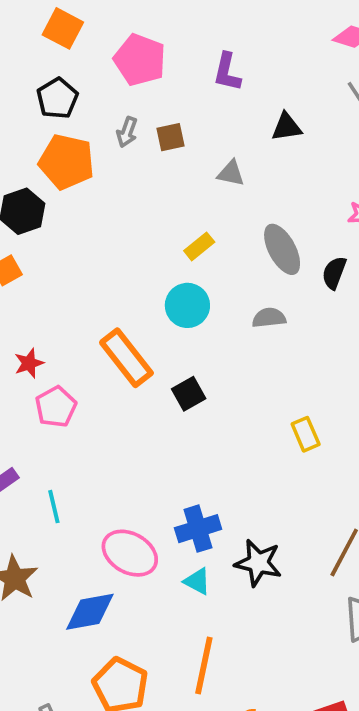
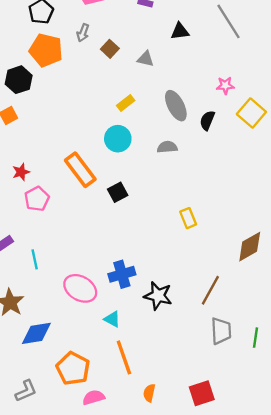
brown square: (171, 137) -> (110, 49), moved, turned -36
cyan triangle: (197, 581) -> (112, 319), moved
blue diamond: (90, 612) -> (36, 333), moved
orange line: (204, 666) -> (124, 357), turned -32

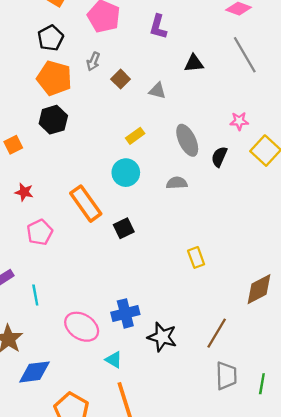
black hexagon: (19, 80) -> (53, 120), moved
red star: (21, 172) -> (24, 192), moved, turned 30

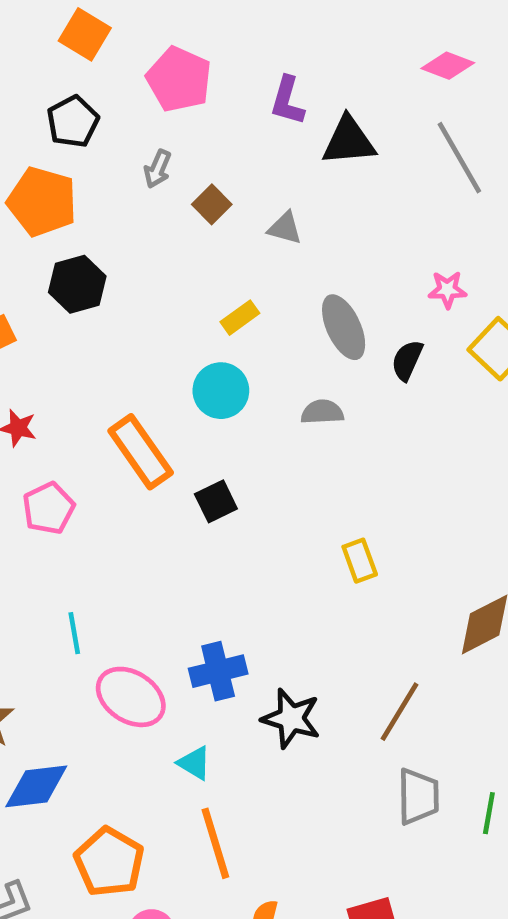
black triangle: (194, 63) -> (349, 141), moved, size x1.4
orange pentagon: (54, 78) -> (42, 202), moved
cyan line: (35, 295) -> (74, 633), moved

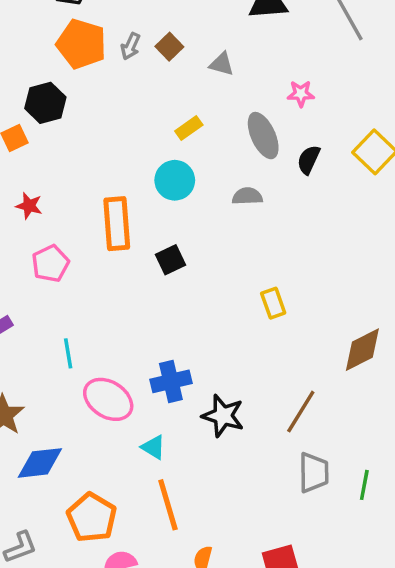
gray arrow: (158, 169) -> (130, 46), moved
orange pentagon: (42, 202) -> (81, 44), moved
black hexagon: (77, 284) -> (45, 103), moved
pink star: (447, 290) -> (301, 94), moved
orange rectangle: (141, 452) -> (117, 224), turned 30

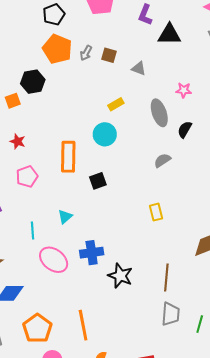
brown square: (169, 47) -> (109, 55), turned -35
gray semicircle: (247, 196) -> (162, 160), moved, turned -36
brown line: (301, 412) -> (166, 277), turned -32
cyan triangle: (153, 447) -> (65, 217), moved, turned 42

